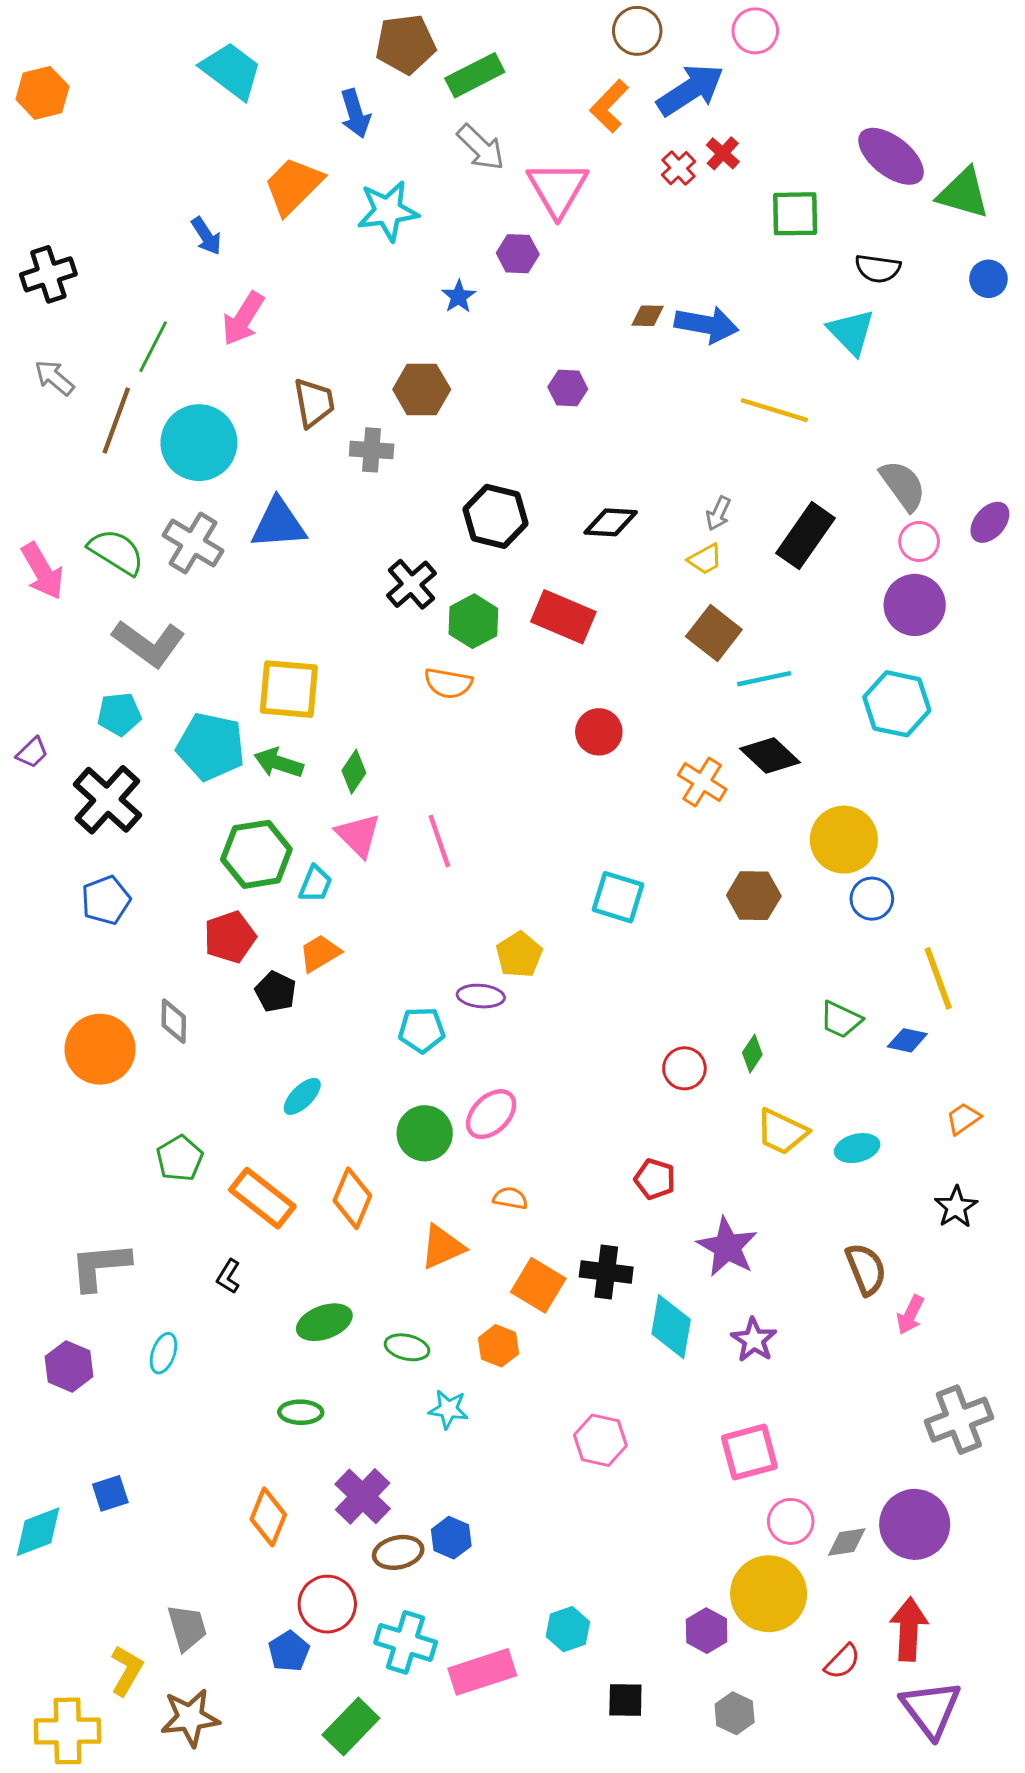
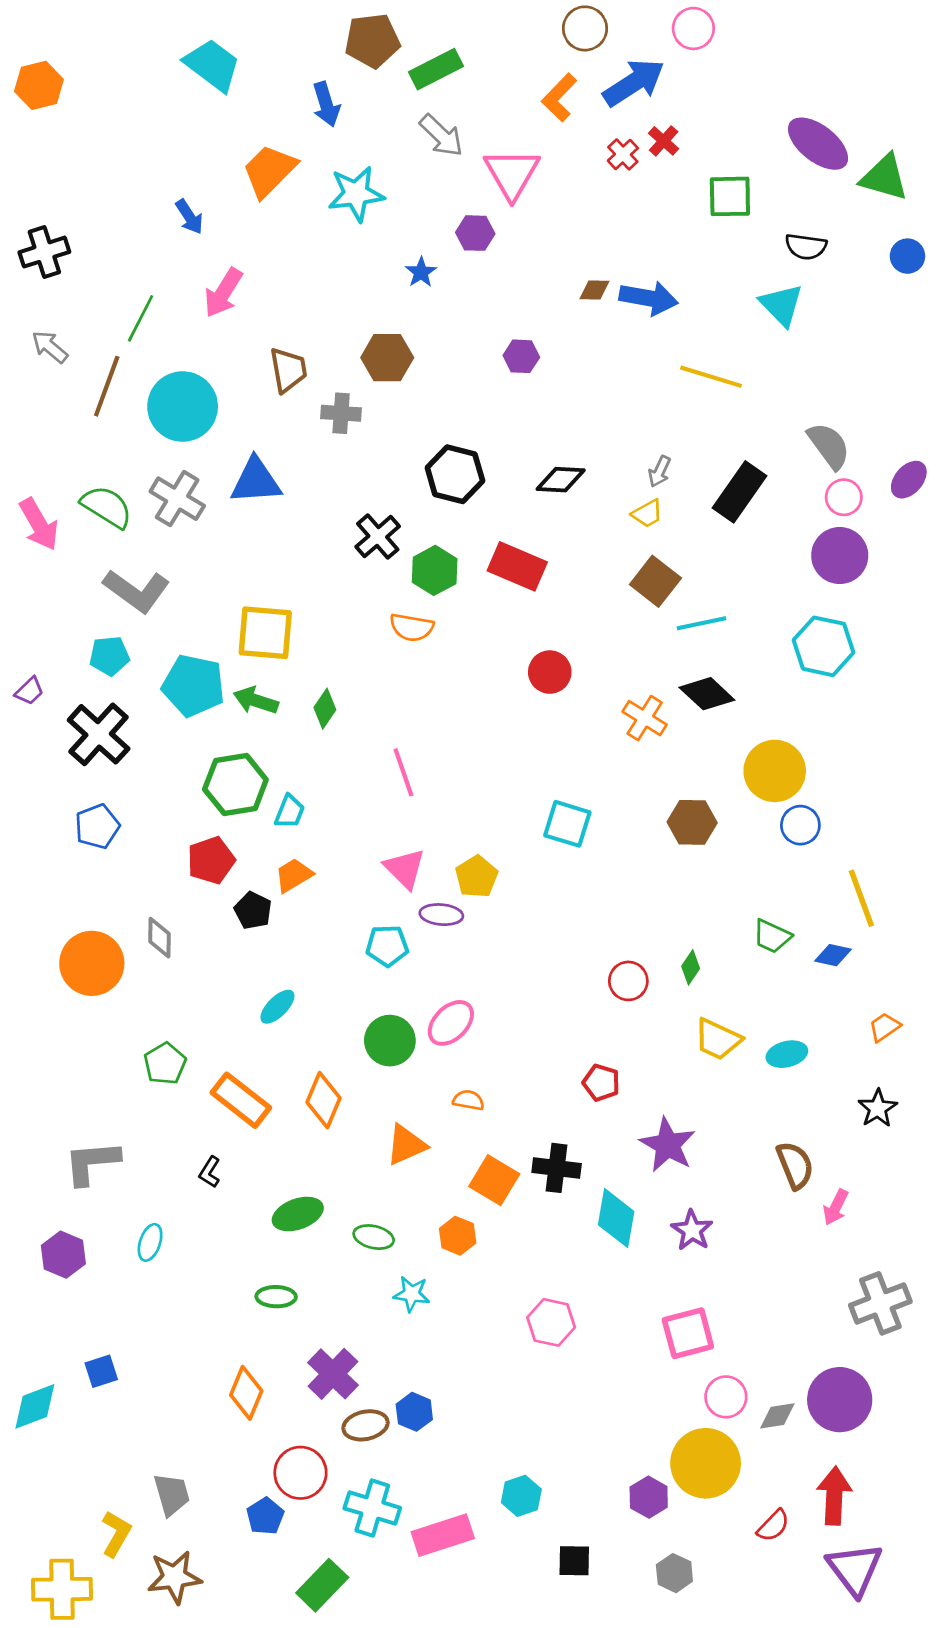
pink triangle: (358, 835) -> (405, 868), moved

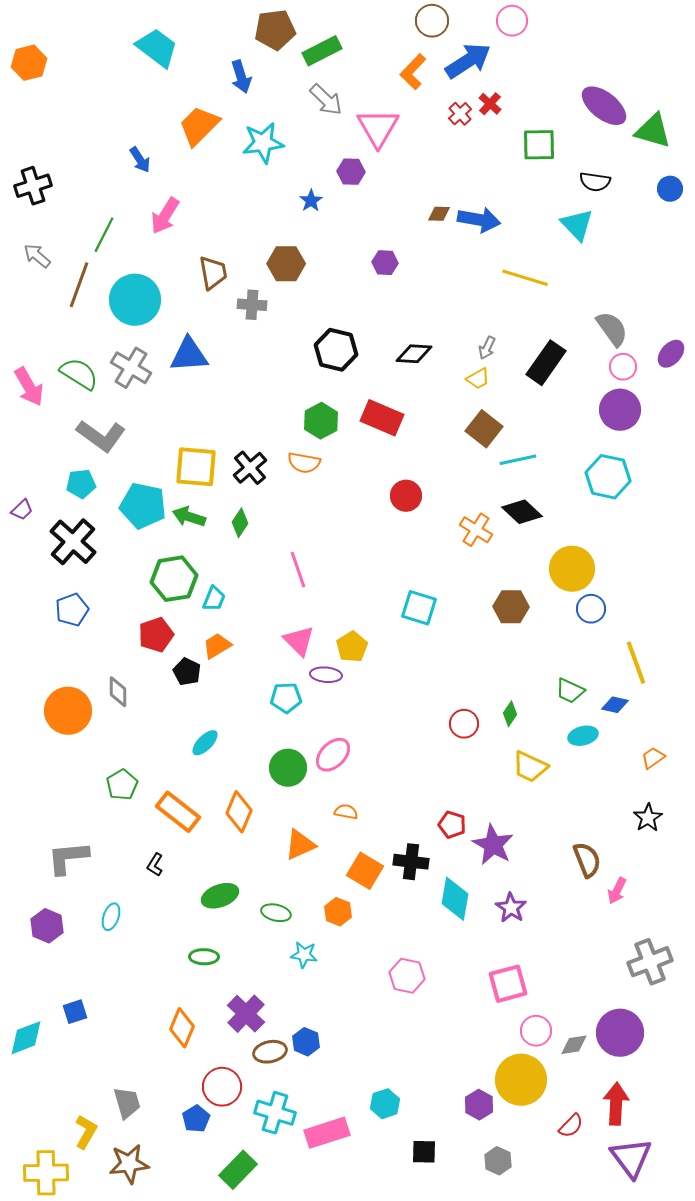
black cross: (378, 537) -> (250, 468), moved
cyan ellipse: (787, 1054) -> (583, 736), moved
red pentagon: (601, 1083) -> (452, 825), moved

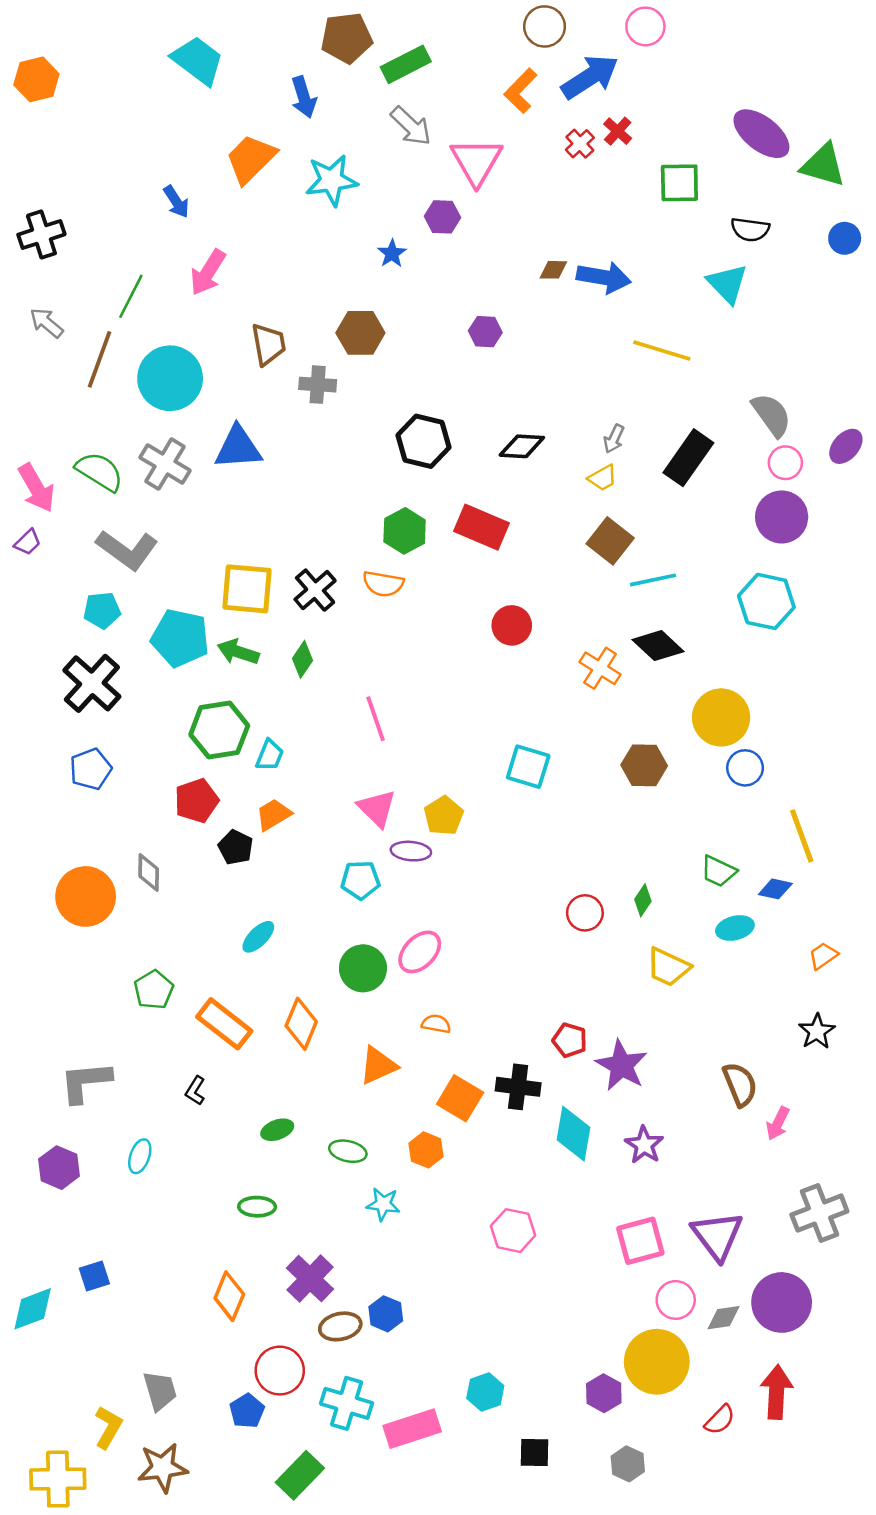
purple trapezoid: (22, 510) -> (28, 542), moved
green ellipse: (220, 896) -> (277, 1130), size x0.7
purple triangle: (631, 1158) -> (717, 1236), moved

